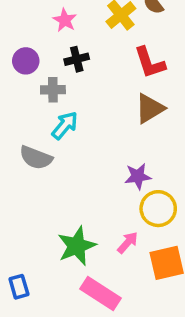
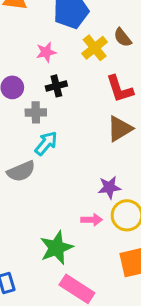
pink star: (65, 20) -> (46, 52), turned 30
gray semicircle: (36, 158) -> (21, 171), turned -44
pink arrow: (128, 243) -> (92, 220), moved, turned 48

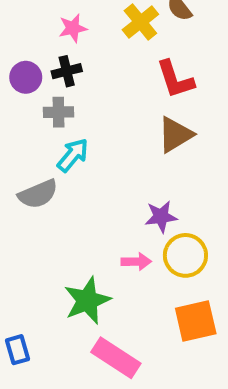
black cross: (56, 86) -> (67, 71), moved

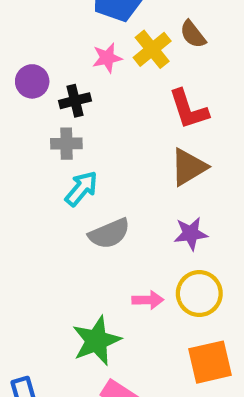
pink star: (73, 28) -> (107, 58), moved
purple circle: (26, 77) -> (32, 81), moved
gray semicircle: (38, 194) -> (109, 234), moved
purple star: (161, 217) -> (191, 234), moved

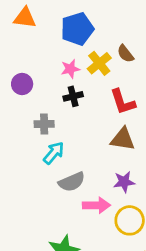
black cross: (75, 101) -> (73, 96), moved
brown triangle: (189, 167) -> (123, 139), turned 40
pink arrow: (148, 300) -> (96, 205), moved, size x1.4

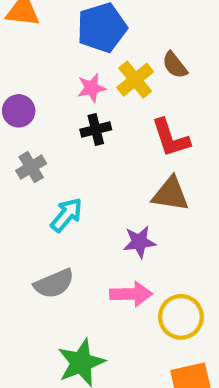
gray cross: (44, 124) -> (31, 167), moved, turned -30
gray semicircle: (72, 182) -> (54, 284), moved
purple star: (124, 182) -> (139, 242), moved

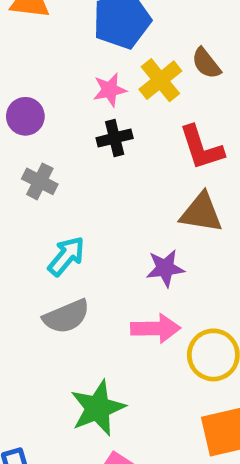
gray cross: (31, 167) -> (40, 181), turned -32
cyan arrow: (67, 215) -> (66, 256), moved

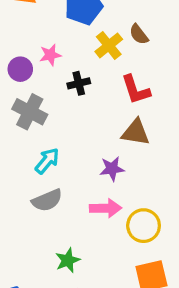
pink star: (110, 90) -> (50, 55), moved
gray cross: (40, 181) -> (30, 112), size x1.5
green star: (98, 408) -> (68, 260), size x0.7

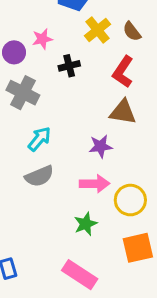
brown semicircle: (139, 34) -> (132, 31), moved
red L-shape: (136, 90) -> (123, 72), turned 52
green star: (68, 260) -> (86, 224), moved

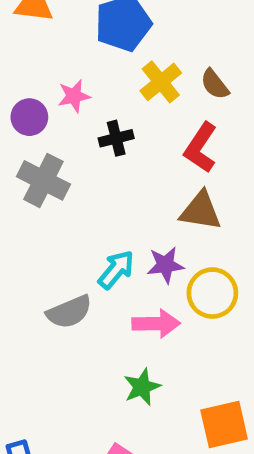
cyan arrow: (39, 139) -> (116, 270), moved
yellow circle: (130, 200) -> (212, 293), moved

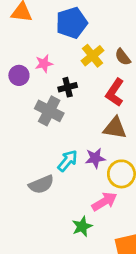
gray cross: (43, 180) -> (49, 111), moved
pink arrow: (156, 324) -> (104, 202), moved, turned -30

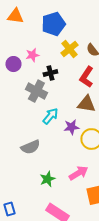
cyan arrow: (68, 161) -> (50, 116), moved
pink arrow: (104, 202) -> (78, 173), moved
green star: (82, 226) -> (47, 179), moved

